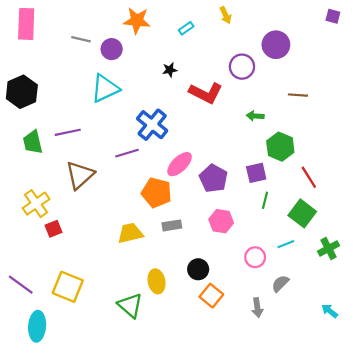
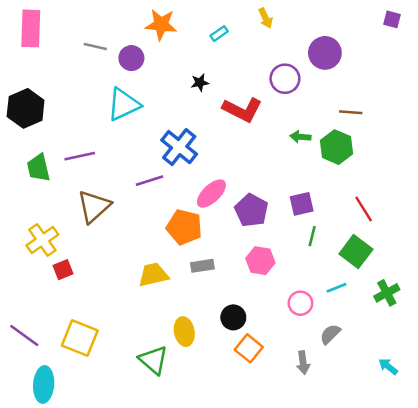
green hexagon: (280, 147) -> (337, 147), moved

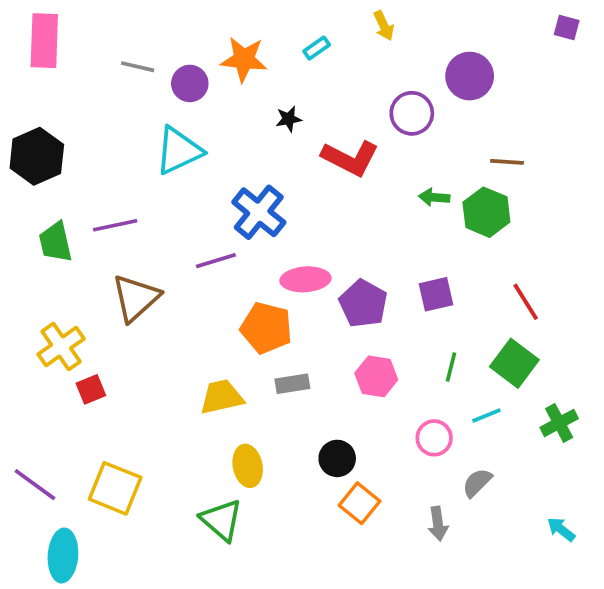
orange star: (161, 25) -> (244, 59), moved
pink ellipse: (211, 194) -> (305, 279), turned 40
green line: (312, 236) -> (451, 367), moved
yellow ellipse: (184, 332) -> (248, 466), moved

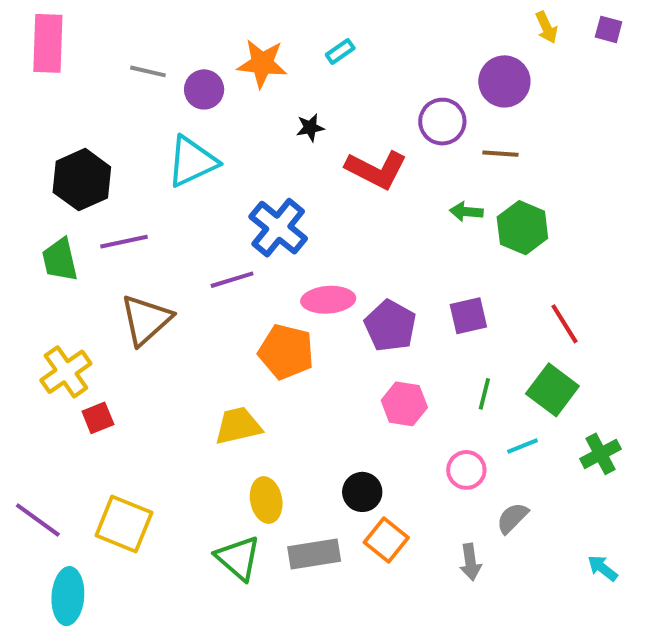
yellow arrow: (384, 26) -> (546, 27), moved
black hexagon: (37, 156) -> (82, 180), moved
brown line: (507, 162) -> (500, 154), moved
gray rectangle: (292, 384) -> (314, 554), moved, size x1.4

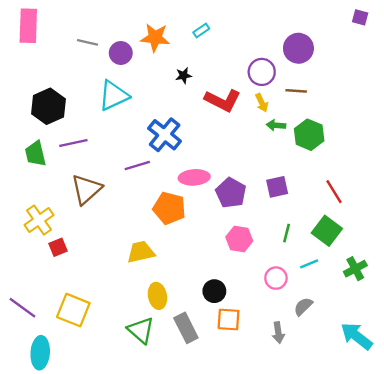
yellow arrow: (546, 27) -> (262, 103), moved
orange square: (386, 540) -> (229, 320), turned -35
gray rectangle: (314, 554) -> (186, 328), turned 72
cyan arrow: (603, 568) -> (356, 336), size x1.8

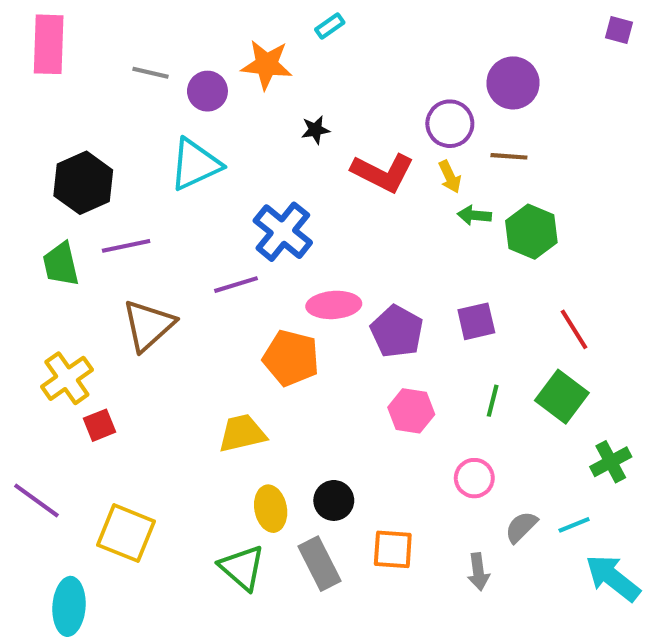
cyan rectangle: (201, 30) -> (330, 26), moved
cyan line: (309, 264) -> (574, 525), moved
black circle: (214, 291) -> (334, 500), moved
purple line: (22, 308) -> (36, 500), moved

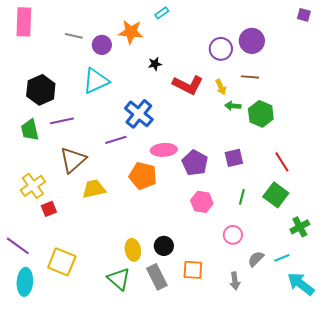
purple circle: (450, 124) -> (221, 49), moved
yellow trapezoid: (242, 433) -> (94, 189), moved
cyan ellipse: (69, 606) -> (25, 282), moved

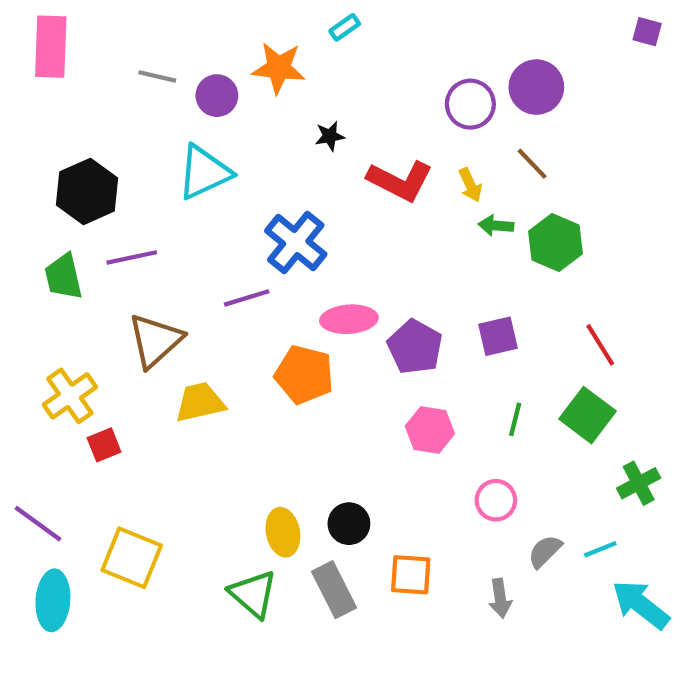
brown line: (250, 77) -> (532, 164), turned 42

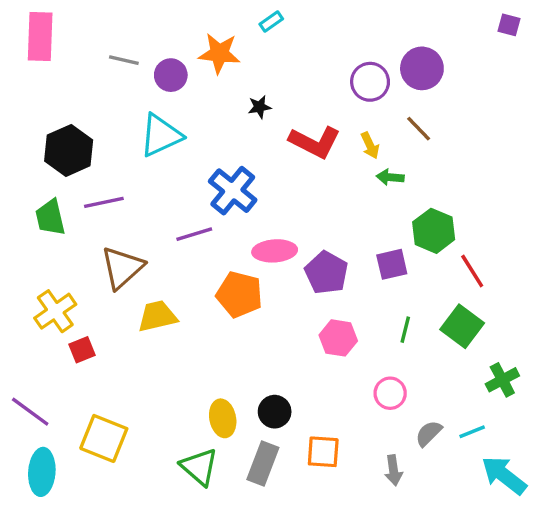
green hexagon: (556, 243) -> (434, 231), moved
gray rectangle: (334, 590) -> (263, 464), turned 48

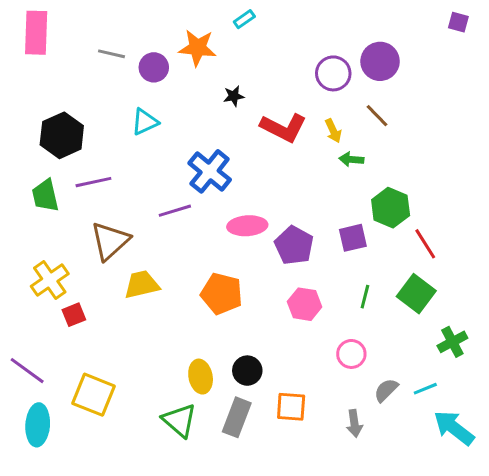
cyan triangle: (161, 135) -> (145, 122), size x0.7
orange pentagon: (239, 294) -> (222, 294), moved

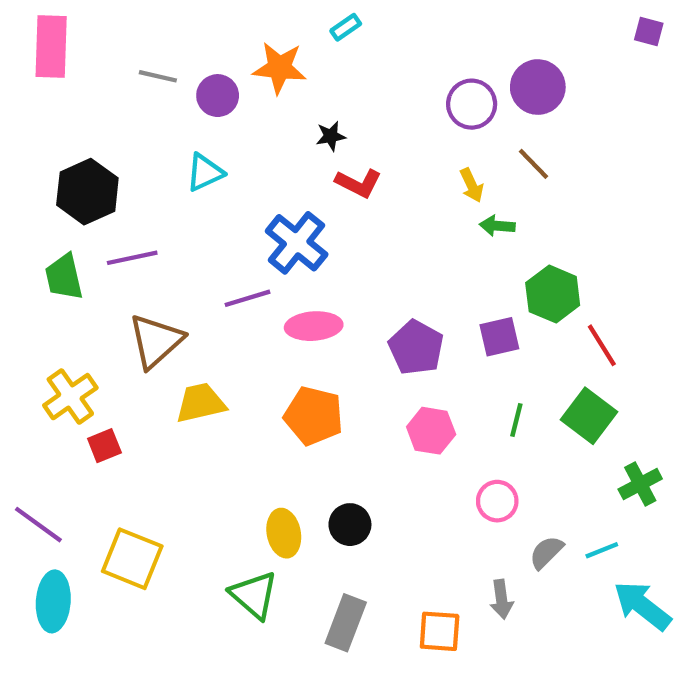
red L-shape: (283, 128) -> (358, 183), moved, size x0.7
pink ellipse: (247, 226) -> (314, 326), moved
orange square: (291, 407) -> (440, 631), moved
gray rectangle: (237, 417) -> (346, 623), moved

